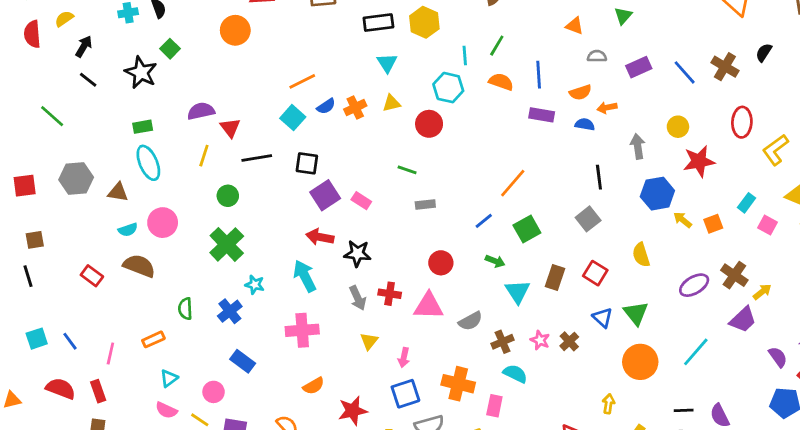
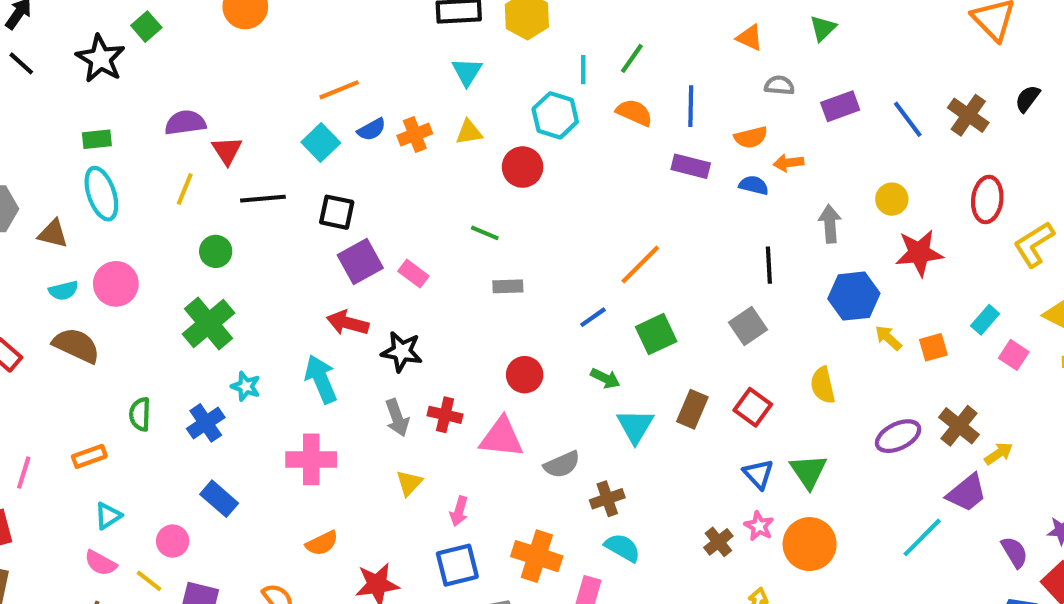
pink star: (540, 340) -> (759, 526), moved
brown cross: (569, 341) -> (718, 542), moved
cyan line: (696, 352) -> (922, 537), moved

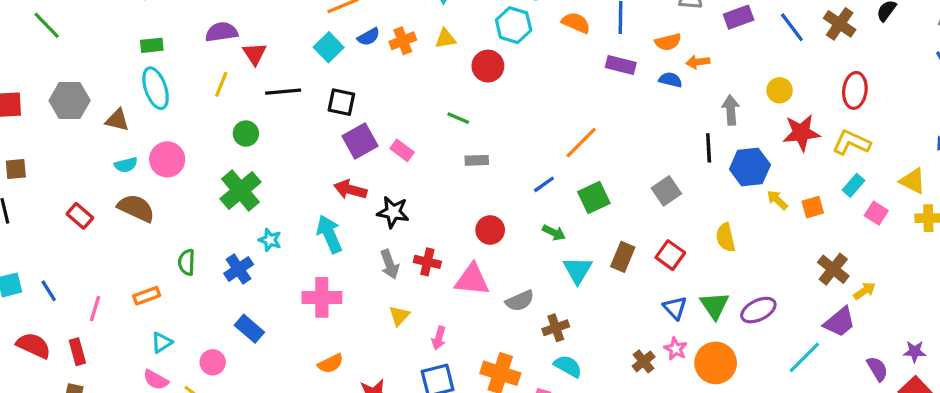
yellow L-shape: (1034, 244) -> (851, 143), moved, turned 57
black line: (769, 265) -> (709, 148), moved
purple ellipse: (898, 436) -> (758, 310), moved

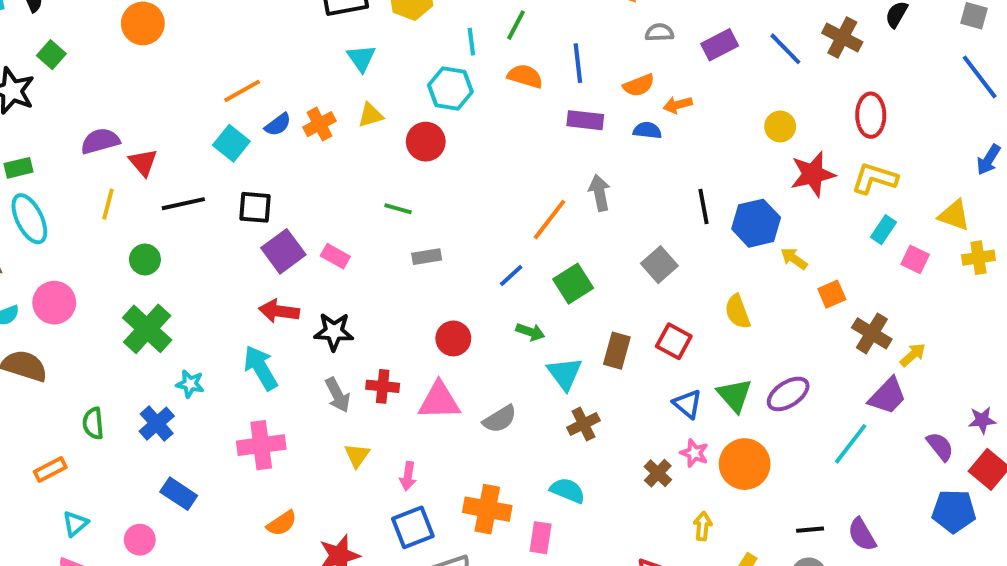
gray arrow: (731, 110) -> (599, 193), moved
orange square: (813, 207) -> (832, 294), moved
brown cross: (556, 328) -> (583, 424), moved

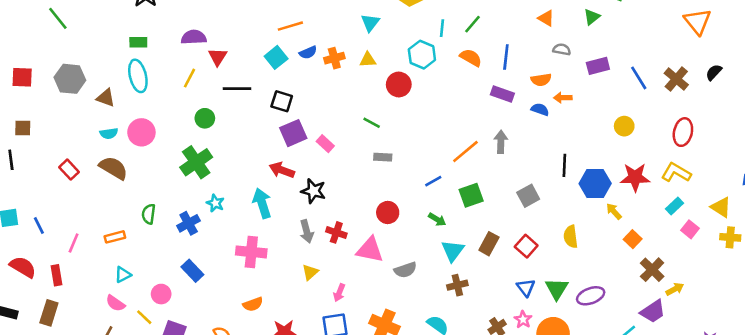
red star: (813, 174) -> (635, 177), moved
orange square: (832, 294) -> (633, 239), turned -36

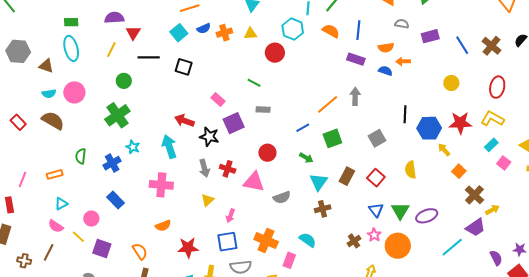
purple square: (293, 133) -> (234, 123), moved

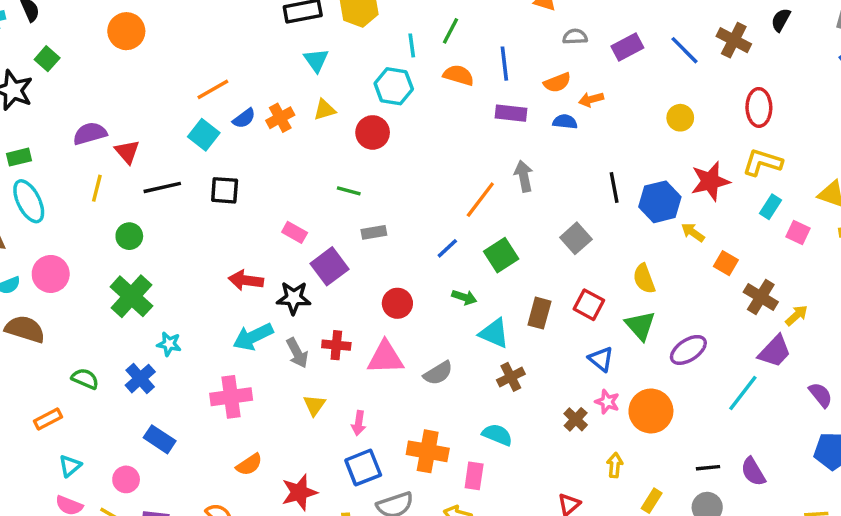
cyan arrow: (169, 147) -> (253, 337), moved, turned -85
green semicircle: (81, 156) -> (85, 379), turned 119
cyan triangle: (319, 182) -> (494, 333), turned -30
green triangle: (400, 211) -> (640, 325), moved

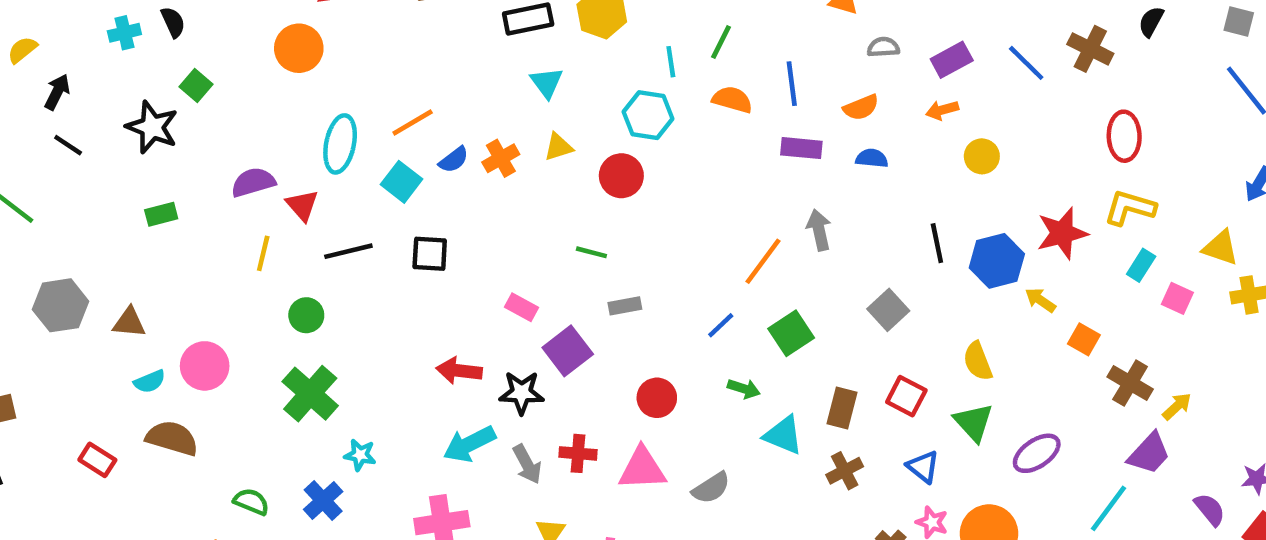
orange arrow: (591, 99) -> (942, 110), moved
yellow circle: (680, 118) -> (982, 156), moved
cyan ellipse: (29, 201) -> (340, 144), moved, turned 39
brown cross: (511, 377) -> (845, 471), moved

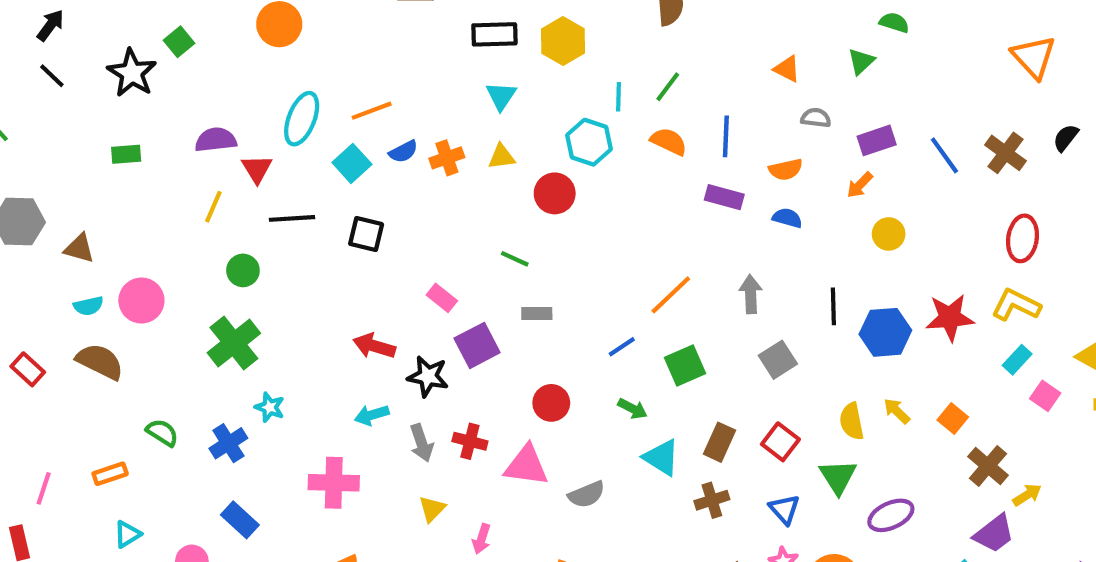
orange arrow: (942, 110) -> (860, 185), turned -40
gray arrow: (819, 230) -> (751, 294), moved
yellow arrow: (1040, 300) -> (897, 411), moved
cyan arrow: (469, 444) -> (372, 415), size x0.7

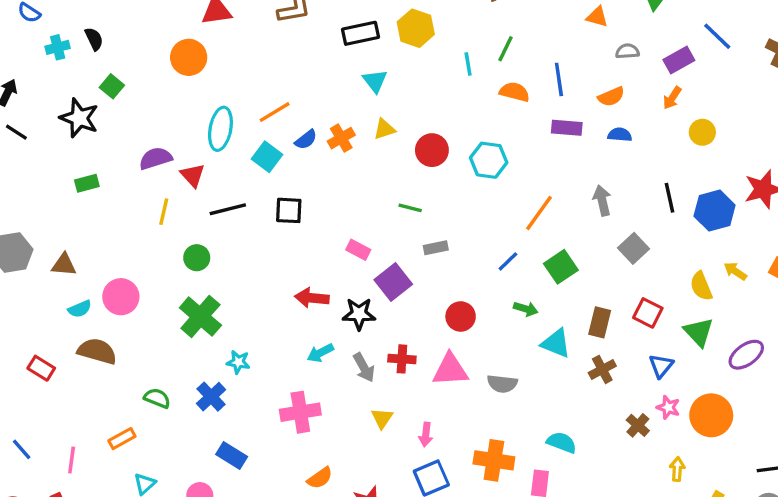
cyan hexagon: (589, 142) -> (489, 160), moved
blue line: (944, 155) -> (717, 36), moved
gray semicircle: (587, 494) -> (502, 384), turned 40
blue triangle: (784, 509) -> (661, 366), turned 32

